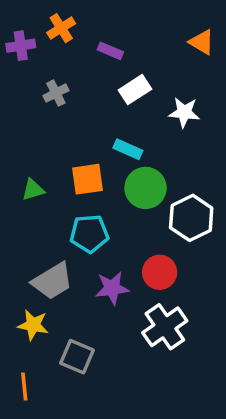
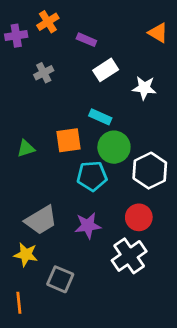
cyan pentagon: (89, 234) -> (92, 176), moved
red circle: (160, 272) -> (139, 217), moved

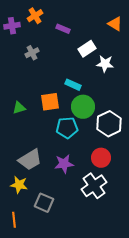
white rectangle: (106, 70) -> (87, 49), moved

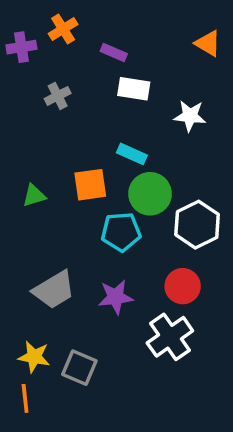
white rectangle: (87, 49) -> (134, 89), moved, turned 42
yellow star: (19, 185) -> (34, 357), moved

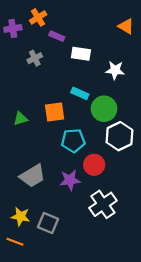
purple rectangle: (114, 53) -> (57, 36), moved
green circle: (150, 194) -> (104, 109), moved
red circle: (183, 286) -> (94, 165), moved
orange line: (25, 398) -> (15, 242), turned -63

